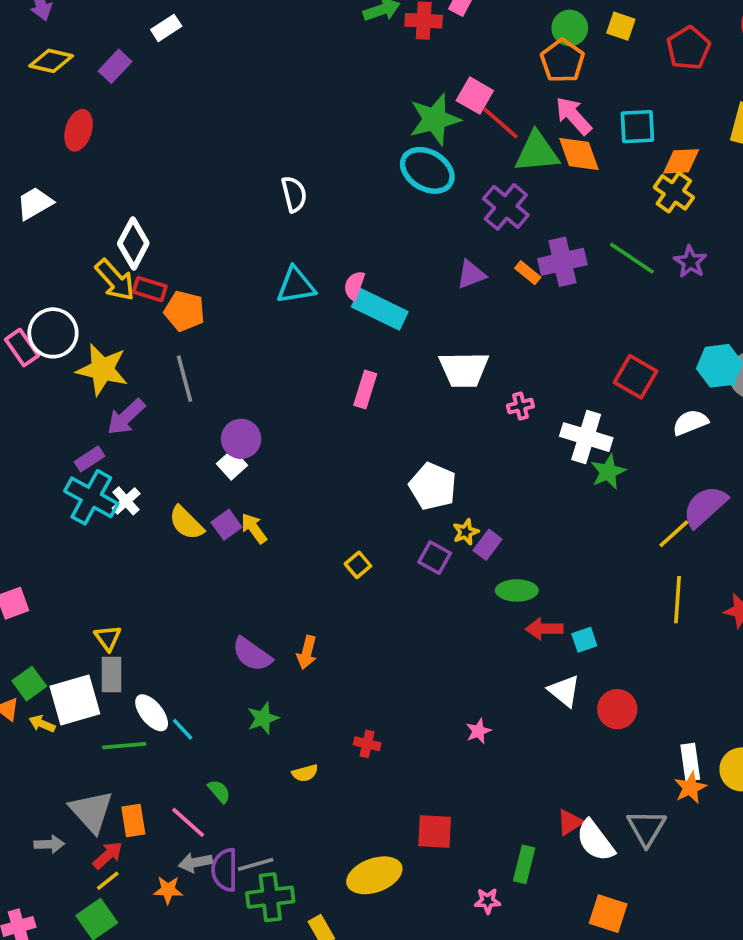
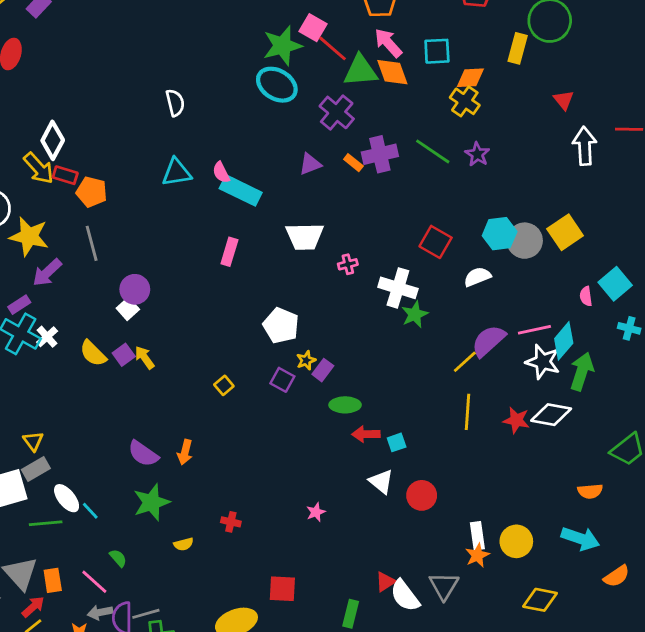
pink semicircle: (354, 285) -> (221, 172), turned -45
gray rectangle: (111, 674) -> (36, 469), turned 60
green star: (263, 718) -> (151, 502), size x1.5

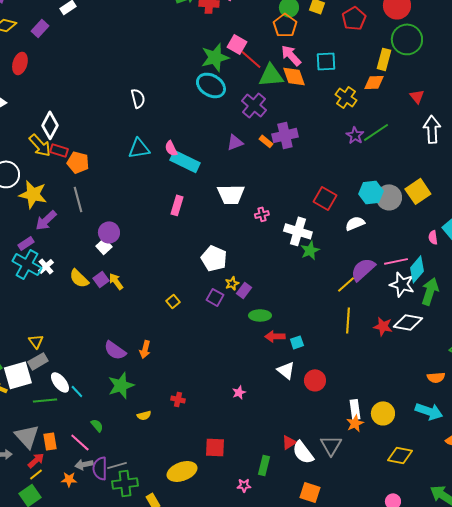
orange diamond: (470, 78) -> (374, 82), moved
green line: (433, 151) -> (376, 132), moved, turned -68

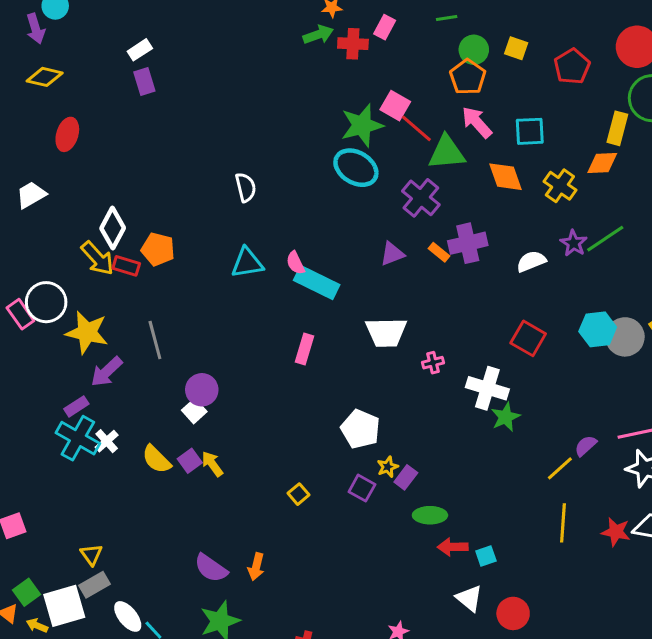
purple rectangle: (40, 28) -> (144, 82), moved, turned -60
orange diamond: (294, 76) -> (506, 177), moved
orange pentagon: (78, 162) -> (158, 249), moved
white semicircle: (355, 223) -> (531, 261), moved
purple semicircle: (363, 269) -> (586, 446), size x0.6

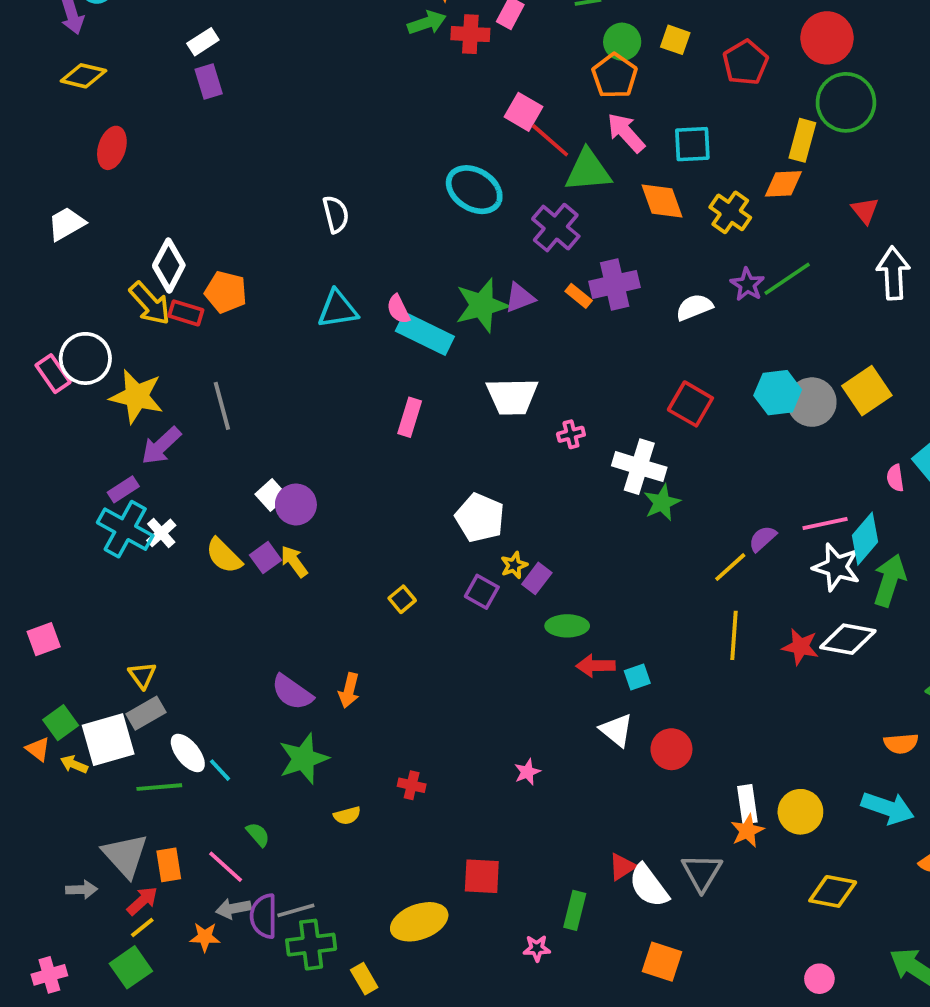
green star: (362, 125) -> (482, 305), moved
purple circle: (202, 390) -> (296, 504), moved

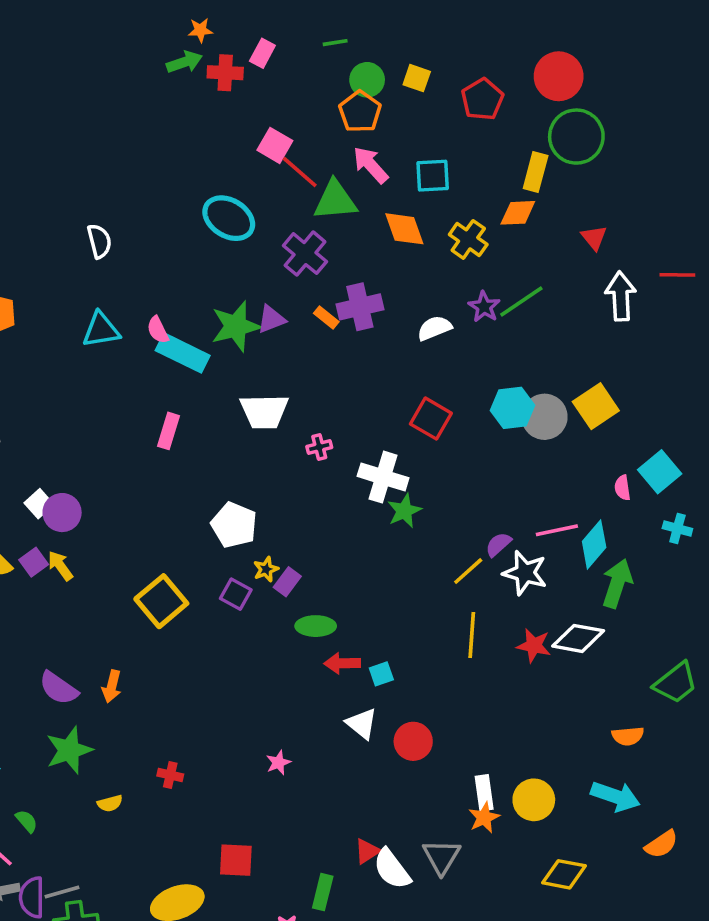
white star: (836, 567) -> (525, 573), moved
yellow square: (402, 599) -> (161, 601), size x2.0

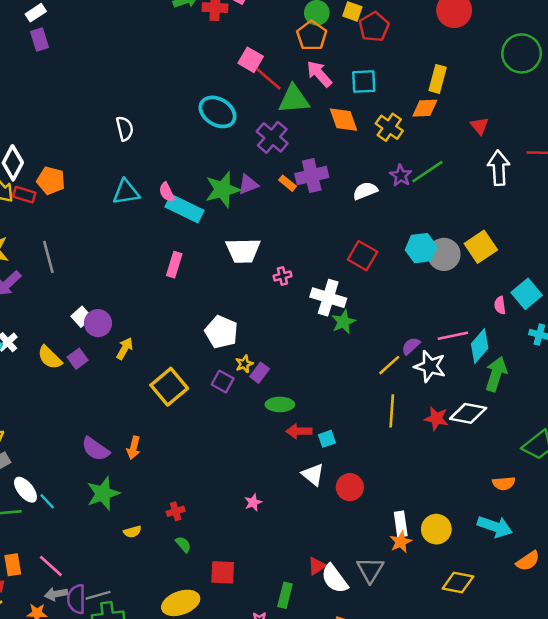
red pentagon: (482, 99) -> (374, 27), moved
green circle: (576, 137) -> (522, 53), moved
yellow arrow: (60, 566) -> (125, 349), moved, turned 65
red cross: (170, 775) -> (176, 511), turned -30
green semicircle: (27, 821) -> (183, 544), moved

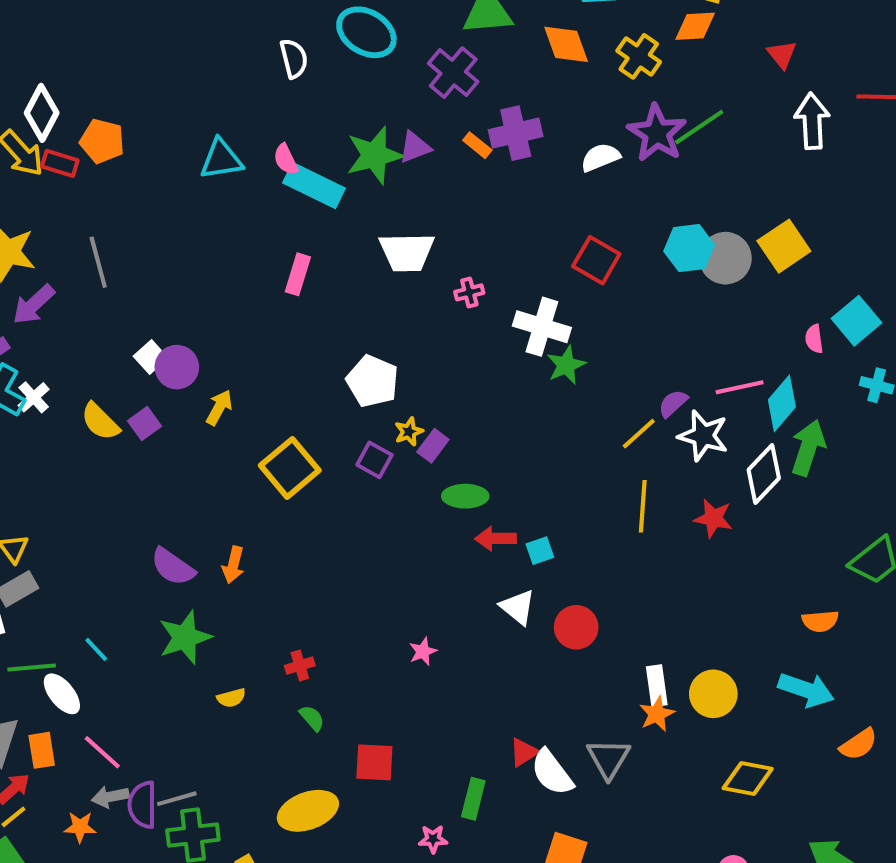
white semicircle: (125, 128) -> (294, 58), moved
purple star: (401, 176) -> (657, 133), size x1.6
white diamond: (468, 413) -> (764, 474), moved, turned -57
white ellipse: (25, 490) -> (62, 694), moved

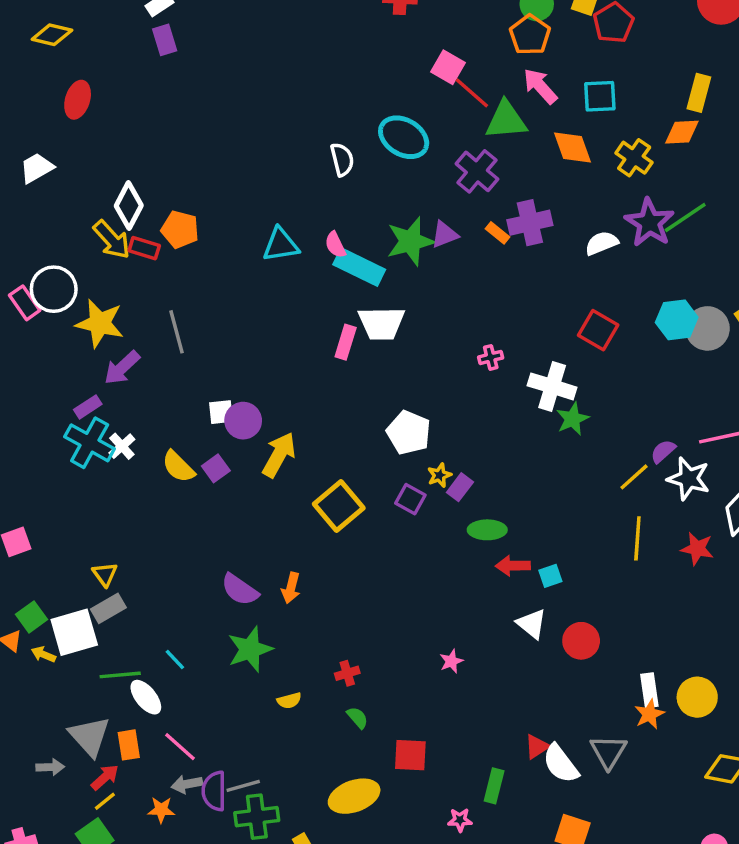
white trapezoid: (407, 252) -> (381, 323), moved
white square: (151, 357) -> (221, 412), turned 36
yellow arrow: (219, 407) -> (279, 455), size x1.5

